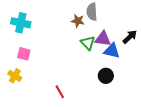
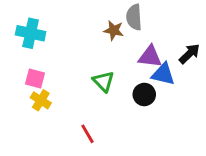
green triangle: (88, 43) -> (103, 81), moved
yellow cross: (15, 76) -> (41, 100), moved
black circle: (106, 76) -> (144, 94), moved

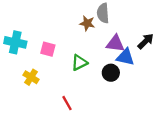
cyan cross: (31, 33) -> (15, 42), moved
pink square: (35, 78) -> (48, 49), moved
green triangle: (103, 81) -> (79, 63), turned 48

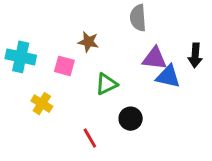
brown star: (87, 23) -> (88, 42), moved
black arrow: (146, 41) -> (195, 55), turned 138
black circle: (111, 73) -> (131, 119), moved

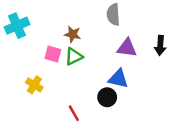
cyan cross: (21, 57) -> (17, 26), moved, turned -35
blue triangle: (168, 76) -> (118, 79), moved
green triangle: (106, 84) -> (74, 57), moved

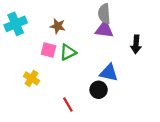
brown star: (73, 34) -> (58, 26), moved
black arrow: (160, 45) -> (136, 44), moved
purple triangle: (127, 48) -> (104, 30), moved

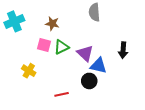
purple triangle: (104, 30) -> (85, 53), moved, turned 36
black arrow: (136, 44) -> (123, 50), moved
red line: (68, 105) -> (62, 94), turned -72

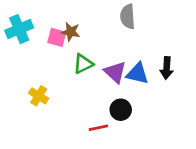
pink square: (44, 45) -> (57, 37), moved
blue triangle: (98, 66) -> (137, 74), moved
red line: (62, 94) -> (98, 128), moved

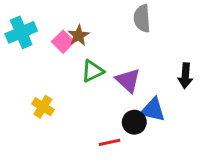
brown star: (71, 32) -> (79, 35), turned 30
pink square: (57, 37) -> (63, 42), turned 30
blue triangle: (137, 74) -> (153, 110), moved

